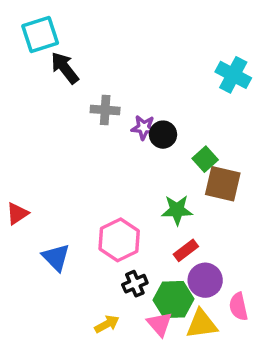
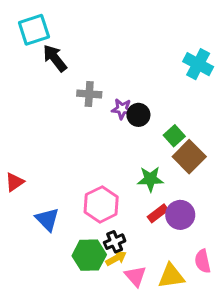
brown square: (223, 184) -> (189, 157), turned 32
purple circle: (205, 280) -> (180, 215), moved
green hexagon: (174, 300) -> (89, 255), moved
yellow arrow: (107, 324) -> (116, 258), moved

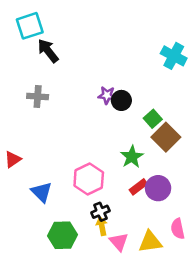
gray cross: (89, 94) -> (38, 97), moved
green star: (150, 179) -> (132, 157), turned -30
green hexagon: (89, 255) -> (62, 235), moved
yellow arrow: (116, 258) -> (102, 226), turned -72

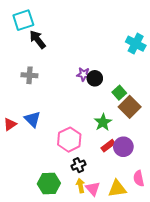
blue triangle: (42, 192) -> (33, 119), moved
yellow arrow: (102, 226) -> (80, 186), moved

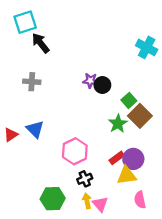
green star: (103, 122) -> (118, 124), moved
pink semicircle: (139, 178) -> (140, 200), moved
yellow triangle: (117, 189) -> (127, 176), moved

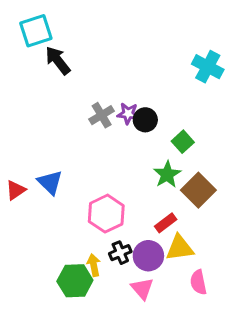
gray cross: (32, 82) -> (102, 115), moved, turned -35
brown square: (140, 116) -> (198, 190), moved
purple circle: (133, 159) -> (148, 256), moved
yellow arrow: (87, 201) -> (94, 265), moved

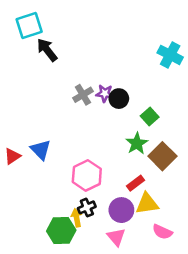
black cross: (120, 253) -> (87, 207), moved
pink semicircle: (198, 282) -> (162, 232), turned -54

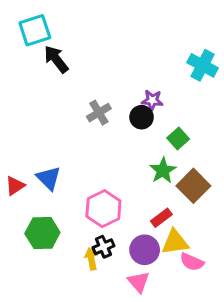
purple star: (105, 93) -> (152, 100), moved
green hexagon: (61, 231) -> (42, 233), moved
pink semicircle: (162, 232) -> (192, 262), moved

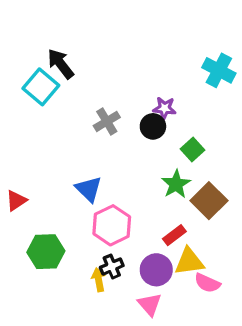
cyan square: (35, 30) -> (41, 87), moved, turned -32
blue triangle: (49, 178) -> (89, 189), moved

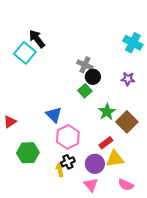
purple star: (164, 108) -> (128, 79), moved
gray cross: (107, 121) -> (85, 65), moved, turned -35
green square: (193, 149) -> (85, 91), moved
pink semicircle: (207, 283) -> (126, 185), moved

